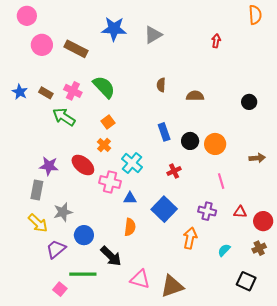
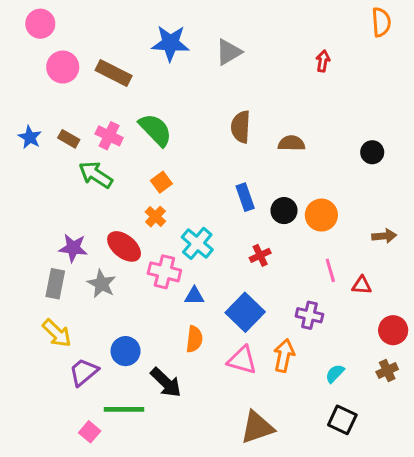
brown semicircle: (161, 85) -> (241, 127), size x1.5
gray star: (63, 212) -> (102, 284), moved, turned -30
red triangle: (240, 212) -> (362, 285), moved
pink triangle: (140, 279) -> (242, 360), moved
black square: (246, 281) -> (342, 420), moved

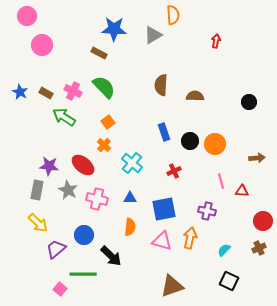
orange semicircle: (381, 22) -> (173, 15), moved
brown rectangle: (114, 73) -> (99, 53), moved, size x0.7
pink cross: (164, 272) -> (97, 199), moved
blue square: (245, 312) -> (164, 209), turned 35

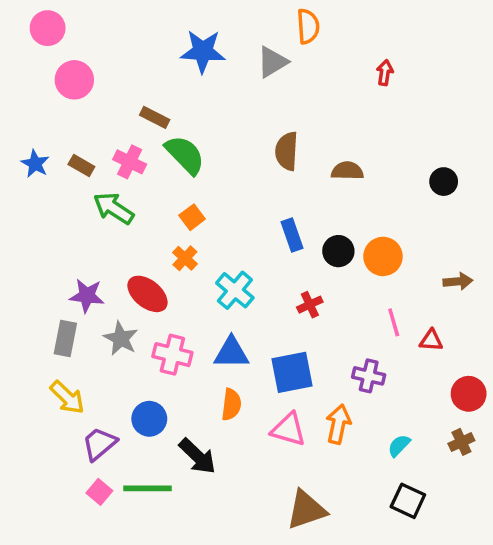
brown rectangle: (99, 53) -> (155, 117), moved
blue triangle: (130, 198) -> (231, 353), size x1.5
pink square: (60, 289) -> (99, 492), moved

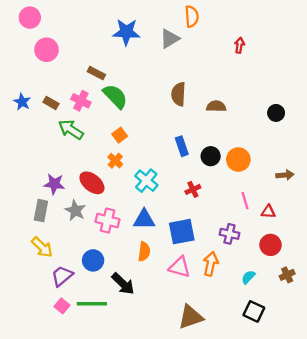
red circle: (469, 394) -> (270, 245), moved

